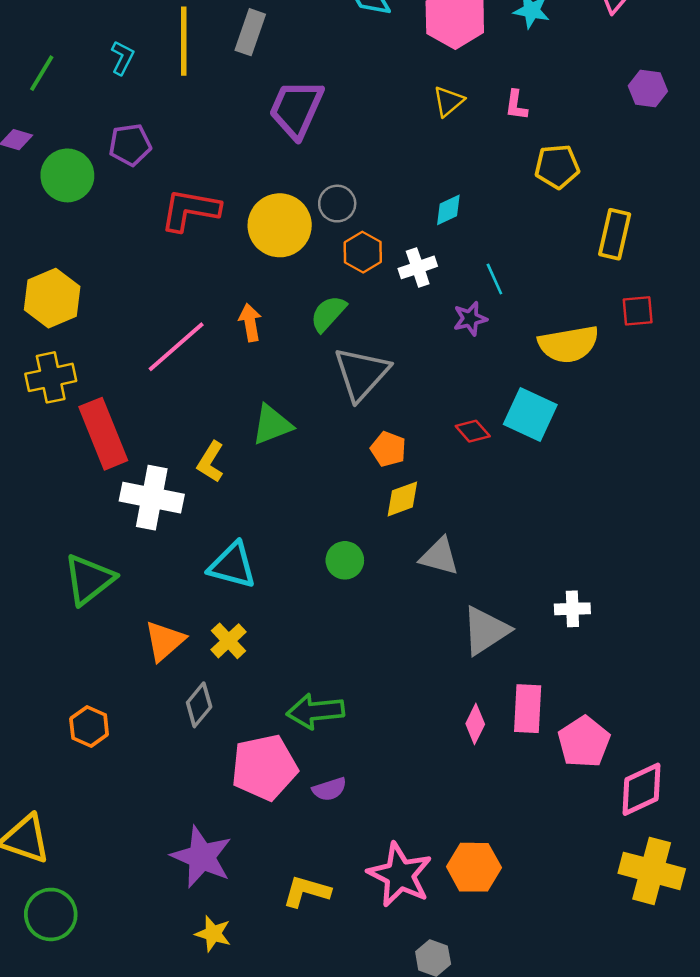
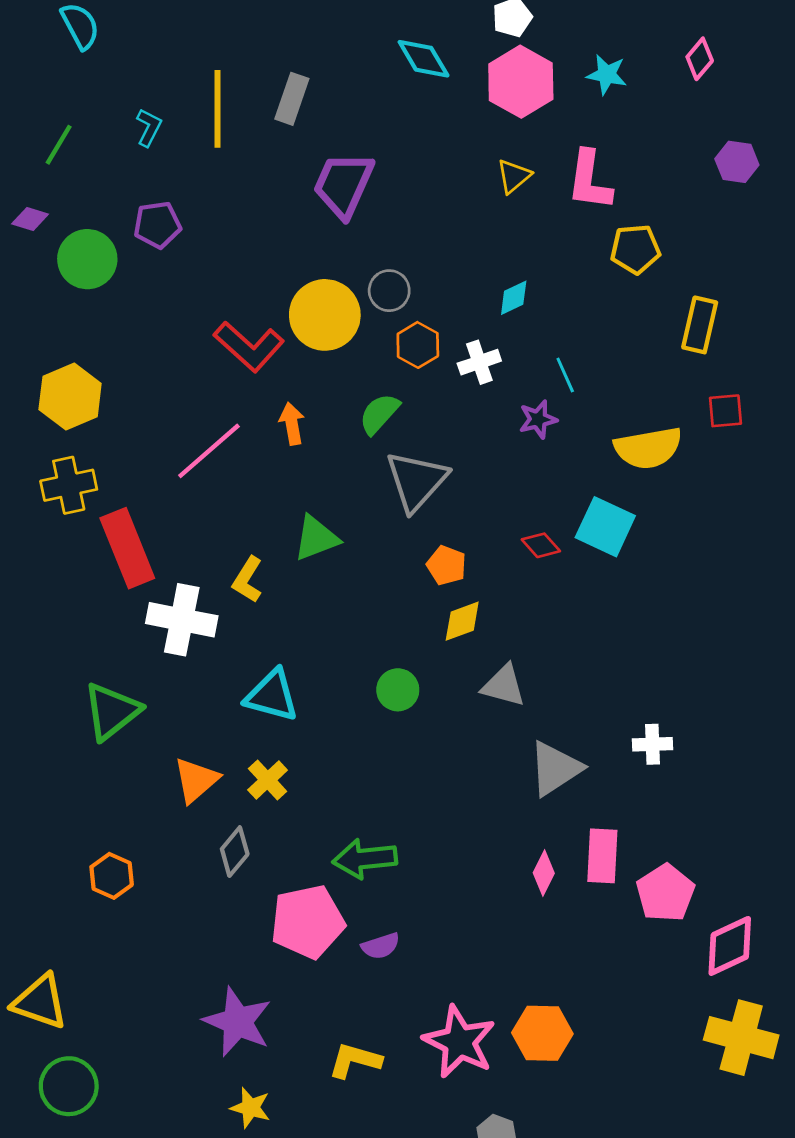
pink L-shape: (516, 105) -> (590, 180), size x1.8
red L-shape: (190, 210) -> (249, 346), moved, turned -148

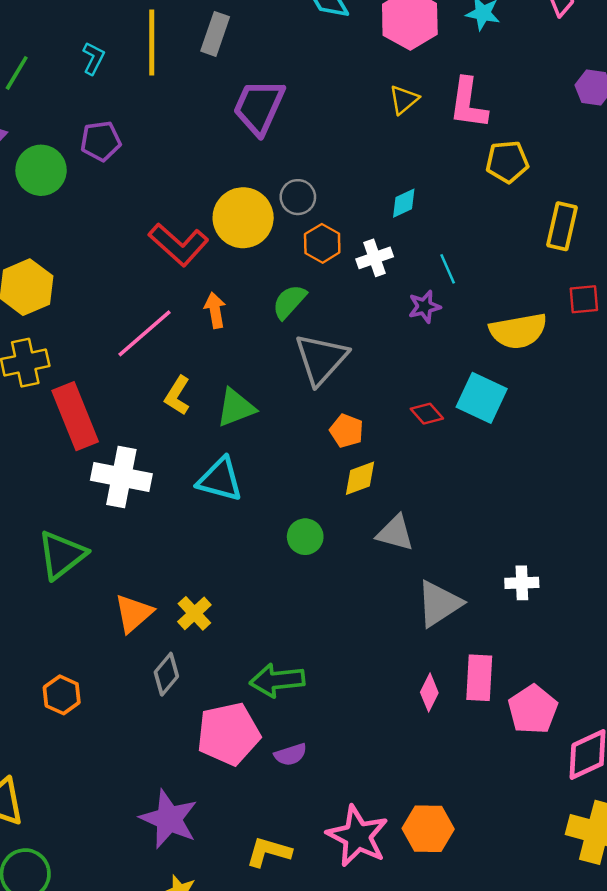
yellow L-shape: (248, 580) -> (177, 395), moved
cyan triangle: (272, 696) -> (220, 479), moved

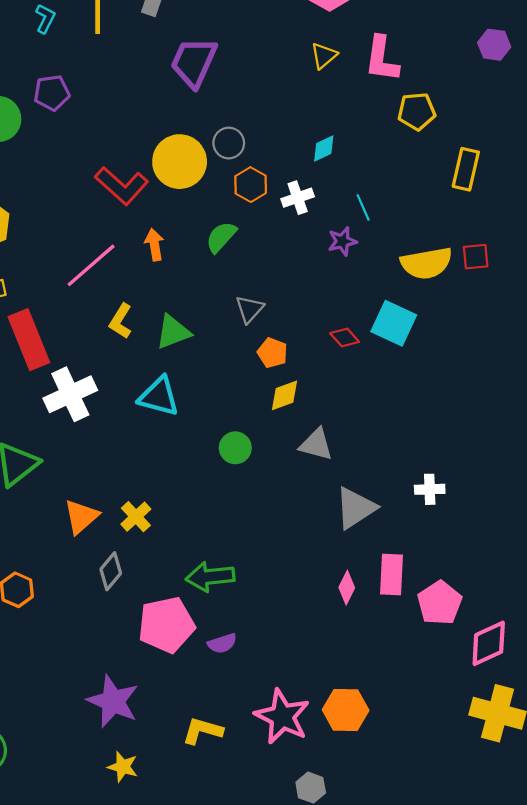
red square: (584, 299) -> (476, 257), moved
gray triangle: (321, 359) -> (249, 309), moved, size x0.6
white cross: (121, 477) -> (70, 394), turned -36

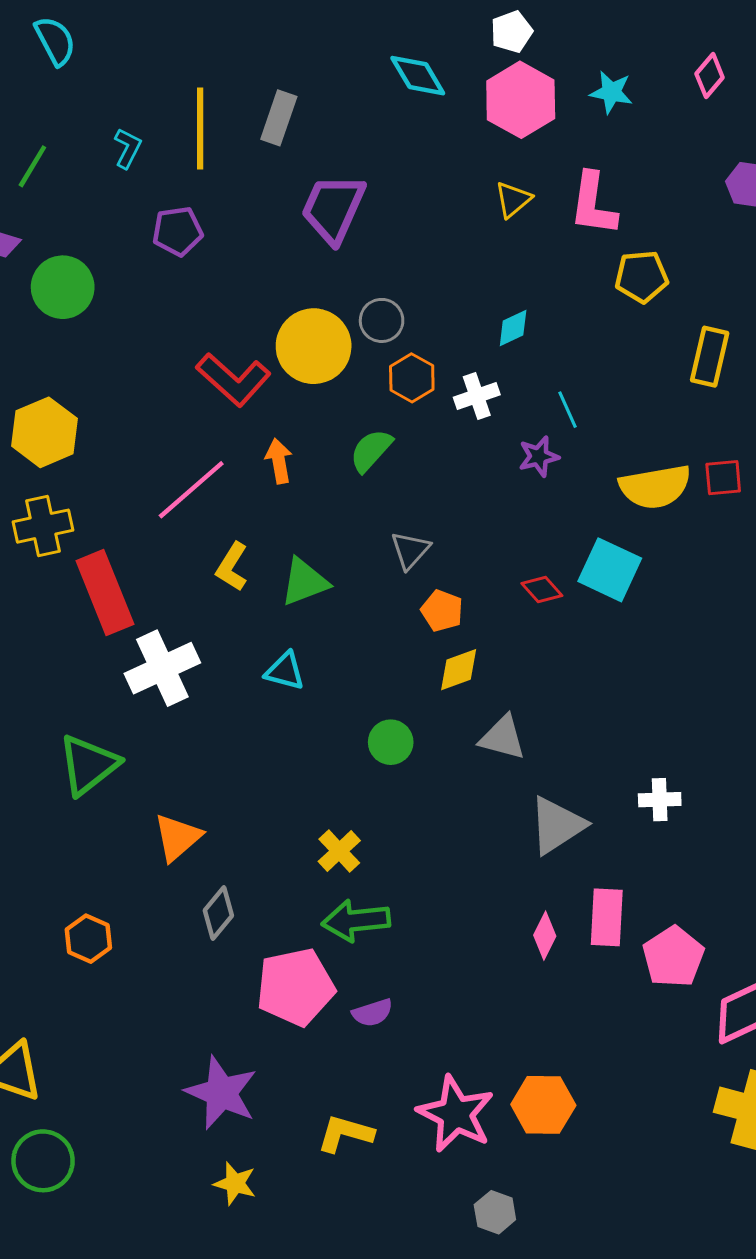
purple pentagon: (52, 93) -> (178, 231), moved
cyan triangle: (159, 396) -> (285, 671), size x0.7
yellow cross: (136, 517) -> (339, 851), moved

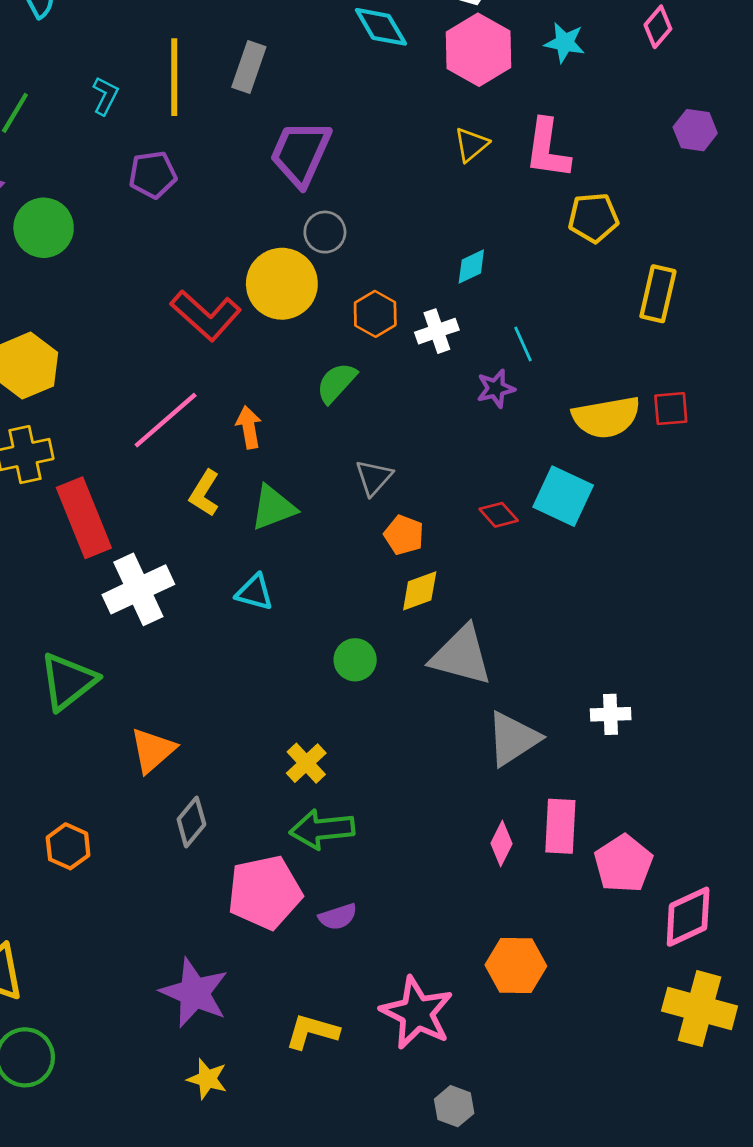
gray circle: (382, 320) -> (325, 232), moved
orange arrow: (279, 461) -> (249, 427), moved
gray triangle: (503, 738) -> (461, 655), size x1.4
orange hexagon: (543, 1105) -> (516, 965), moved

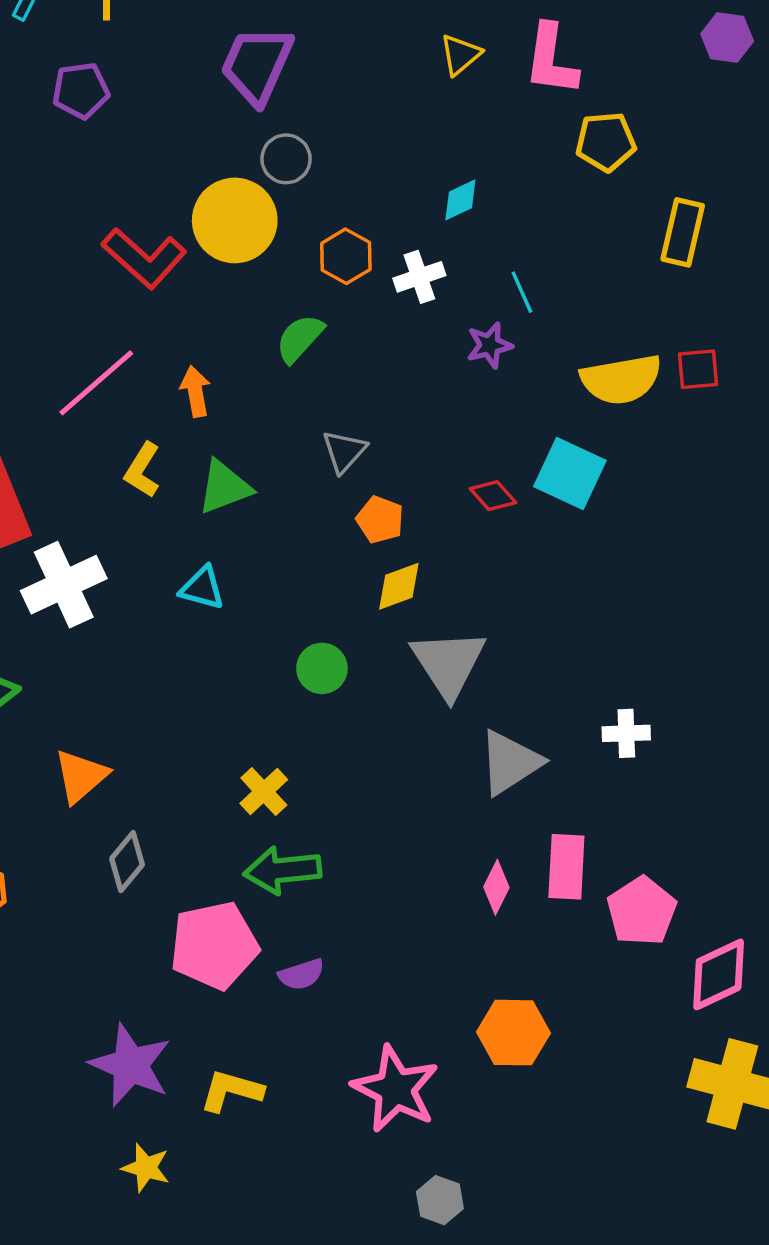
gray triangle: (461, 655) -> (448, 663), turned 42
yellow L-shape: (312, 1032) -> (231, 1091), moved

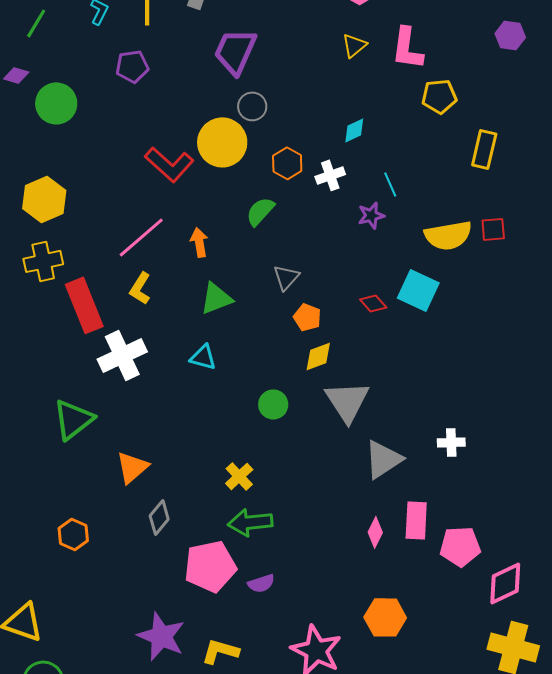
yellow L-shape: (142, 470) -> (140, 288), moved
pink pentagon: (642, 911) -> (460, 546), turned 30

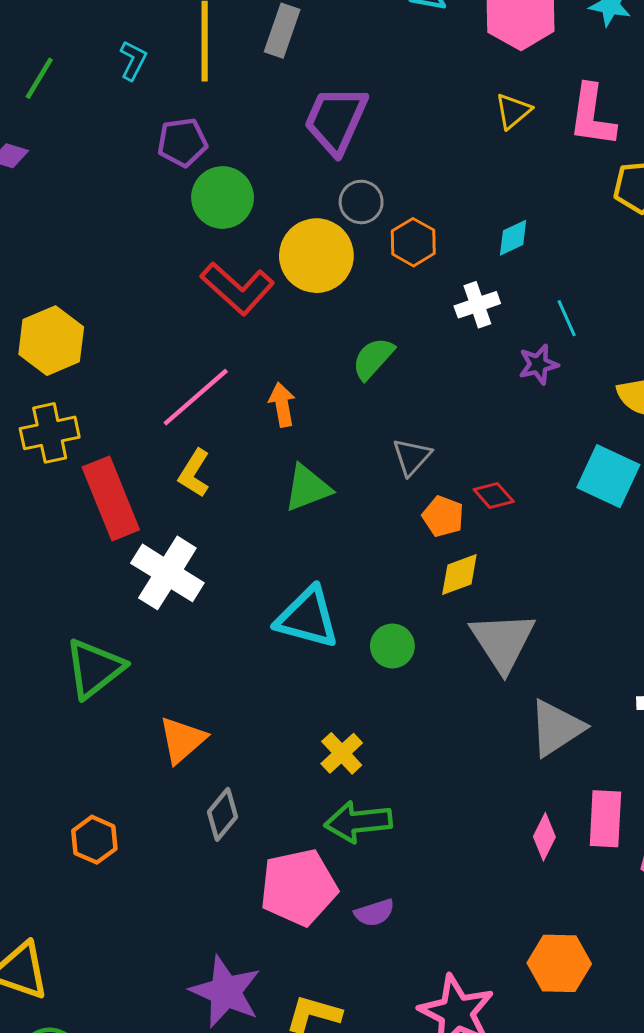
green circle: (56, 103) -> (223, 197), moved
orange hexagon: (287, 163) -> (413, 242), moved
red diamond: (373, 303) -> (494, 495), moved
white cross: (122, 355) -> (167, 573), turned -33
cyan triangle: (203, 357) -> (307, 618), moved, size x1.6

